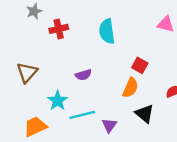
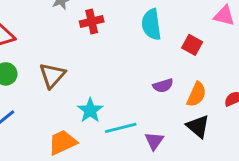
red square: (140, 65) -> (192, 45), moved
purple semicircle: (83, 75) -> (163, 86), moved
orange semicircle: (130, 88) -> (196, 94), moved

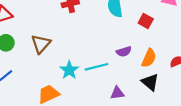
cyan line: (121, 128) -> (97, 67), moved
purple triangle: (154, 141) -> (117, 93), turned 48

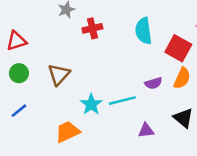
red square: (146, 21) -> (178, 48), size x1.5
orange semicircle: (149, 58) -> (182, 78), moved

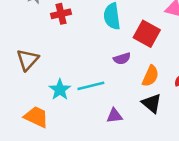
orange semicircle: (182, 78) -> (150, 76), moved
purple semicircle: (153, 83) -> (122, 59), moved
orange trapezoid: (68, 132) -> (36, 117), turned 50

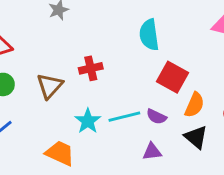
red cross: (61, 14) -> (91, 68), moved
red square: (147, 34) -> (173, 77), moved
purple semicircle: (122, 59) -> (156, 117), moved, turned 42

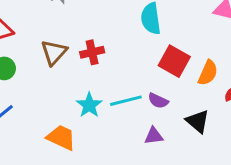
brown triangle: (50, 86) -> (54, 52), moved
orange semicircle: (194, 105) -> (208, 73), moved

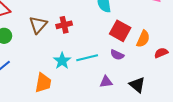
purple semicircle: (158, 101) -> (117, 55), moved
black triangle: (198, 121) -> (137, 85), moved
orange trapezoid: (61, 137) -> (43, 83), turned 75

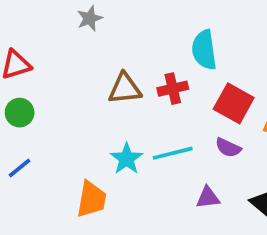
brown triangle: (38, 25) -> (125, 89), moved, turned 42
red cross: (64, 25) -> (173, 89), moved

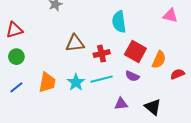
red cross: (173, 89) -> (102, 54), moved
orange trapezoid: (92, 199) -> (47, 82), moved

